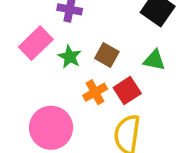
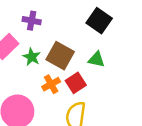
brown square: (107, 55) -> (60, 56), size x1.5

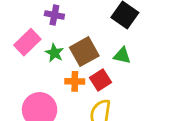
brown square: (60, 56) -> (84, 52), turned 32
orange cross: (51, 84) -> (75, 81), turned 30

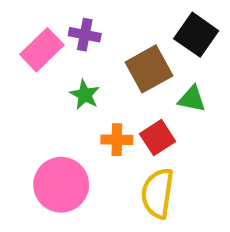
pink rectangle: (27, 42) -> (42, 50), moved
brown square: (84, 52) -> (149, 69), moved

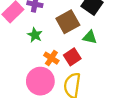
orange cross: (117, 140) -> (51, 58), turned 32
pink circle: (61, 185) -> (40, 81), moved

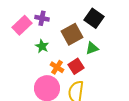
green triangle: (90, 37) -> (92, 48), turned -32

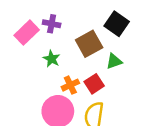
orange cross: (57, 67) -> (70, 85), turned 32

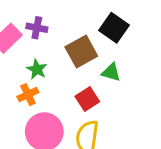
green triangle: (114, 61) -> (111, 72), turned 36
orange cross: (70, 85) -> (28, 95), moved

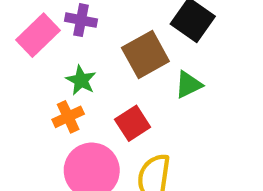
green triangle: (111, 72) -> (188, 85), turned -42
red square: (87, 99) -> (133, 123), moved

